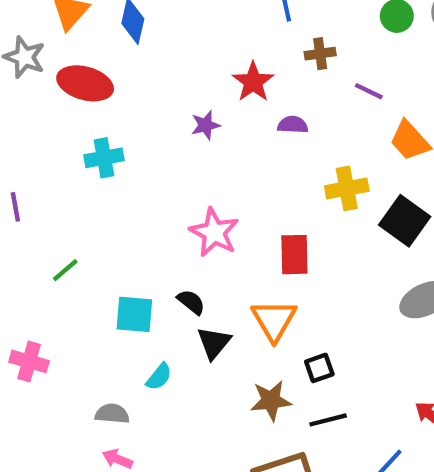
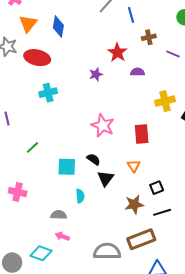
orange triangle: (274, 320) -> (134, 166), size x0.6
cyan semicircle: (159, 377) -> (80, 196), turned -40

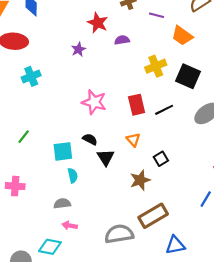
cyan semicircle: (80, 196) -> (73, 175), moved
black line: (162, 212) -> (164, 110), moved

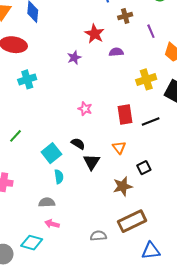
purple line: (157, 15) -> (151, 31), turned 48
pink star: (94, 102) -> (85, 109), size x0.6
cyan square: (63, 151) -> (51, 153), turned -36
gray semicircle: (119, 234) -> (98, 236), size x0.6

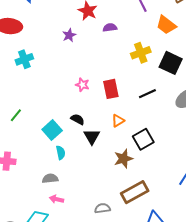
red rectangle: (125, 115) -> (111, 89), moved
orange triangle: (119, 147) -> (118, 121), turned 40
black square: (144, 168) -> (143, 139), size x1.5

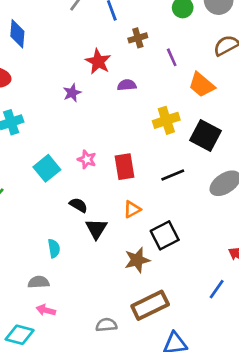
cyan square: (52, 130) -> (47, 168), moved

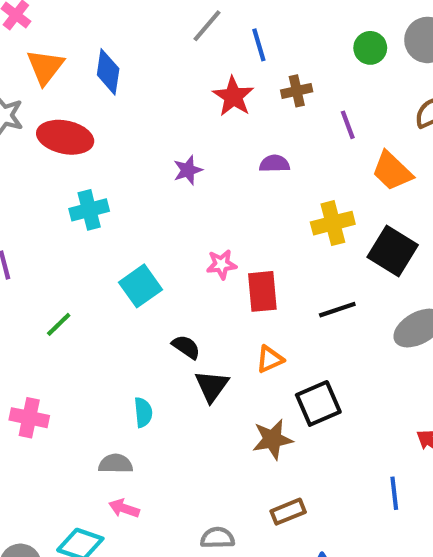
red star: (98, 62) -> (233, 96), moved
pink star: (87, 159) -> (221, 264), moved, turned -30
blue line: (217, 289) -> (394, 493), turned -45
brown rectangle: (150, 305) -> (288, 512), size x0.6

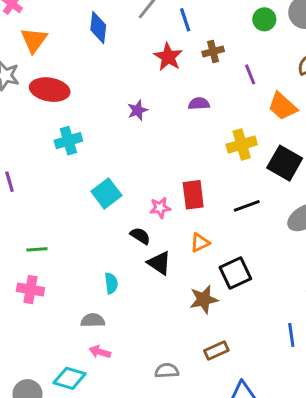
blue diamond: (108, 72) -> (98, 27), moved
pink star: (221, 264) -> (160, 208), moved
green line: (59, 324) -> (37, 249), moved, turned 42
black triangle: (212, 386) -> (159, 263), turned -30

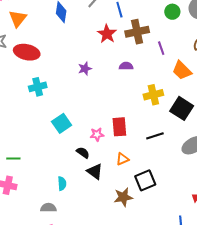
brown cross: (213, 52) -> (137, 32), size x1.6

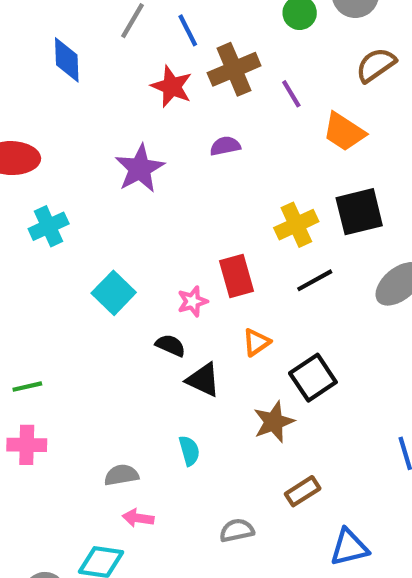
purple star: (85, 69) -> (140, 168), size x1.6
yellow cross: (153, 95) -> (296, 225), moved
black square: (182, 108) -> (359, 212), turned -35
cyan semicircle: (62, 183) -> (189, 451), moved

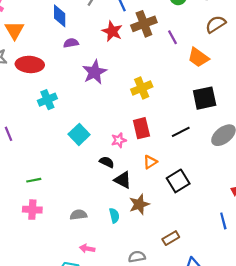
purple semicircle: (225, 146) -> (71, 43), moved
yellow cross: (296, 225) -> (142, 88), moved
brown star: (274, 422) -> (139, 204), moved
gray semicircle: (121, 475) -> (78, 215), moved

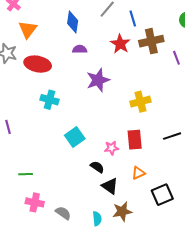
cyan cross: (47, 100) -> (49, 100), turned 30
black line: (181, 132) -> (172, 136), moved
pink cross: (32, 210) -> (35, 202), moved
gray semicircle: (78, 215) -> (63, 213), turned 35

